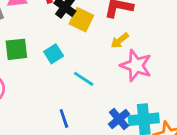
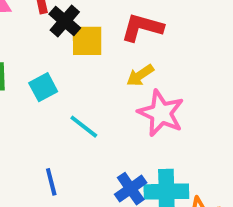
yellow square: (81, 20) -> (87, 41), turned -30

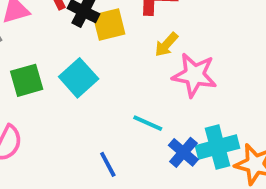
cyan square: (43, 87) -> (79, 78), size x1.4
cyan line: (84, 127) -> (148, 123), moved

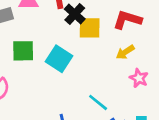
pink star: (194, 75) -> (139, 78), size x0.6
cyan square: (79, 78) -> (59, 59), turned -30

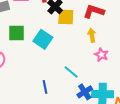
yellow arrow: (125, 52) -> (92, 35), turned 112

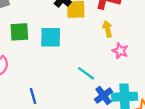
cyan square: (43, 39) -> (51, 37), turned -30
blue line: (45, 87) -> (33, 96), moved

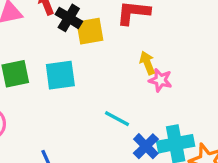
yellow arrow: (107, 29) -> (147, 63), moved

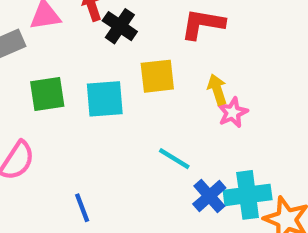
yellow square: (90, 31) -> (157, 76), moved
pink star: (160, 80) -> (233, 112), turned 30

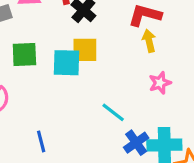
yellow square: (157, 76) -> (85, 50), moved
yellow arrow: (217, 90) -> (149, 41), moved

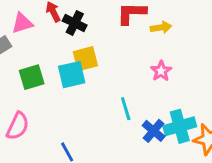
yellow arrow: (149, 41) -> (161, 27), moved, turned 108
cyan line: (113, 112) -> (126, 109), turned 50

